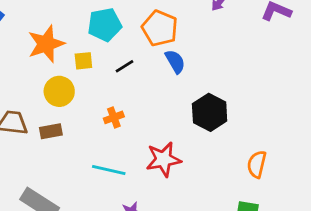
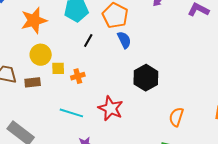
yellow square: (83, 61) -> (58, 68), moved
black line: (125, 66) -> (88, 41), turned -32
red star: (163, 159) -> (111, 108), turned 30

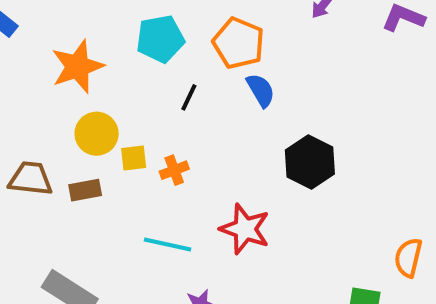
orange semicircle: (176, 117) -> (408, 258), moved

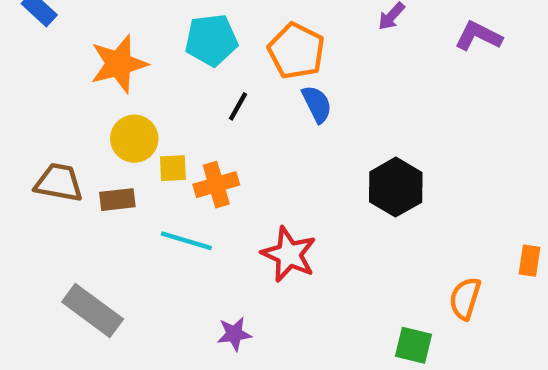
black hexagon: (310, 162) -> (396, 187), moved
orange cross: (174, 170) -> (216, 185), size x1.4
cyan line: (168, 244) -> (186, 241), moved

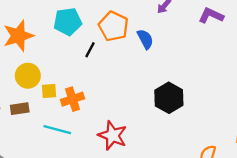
blue semicircle: (317, 104) -> (145, 39), moved
black line: (238, 106) -> (90, 50), moved

